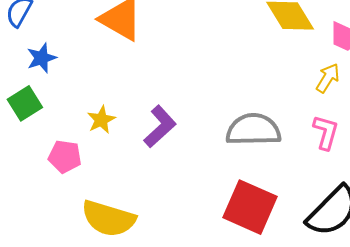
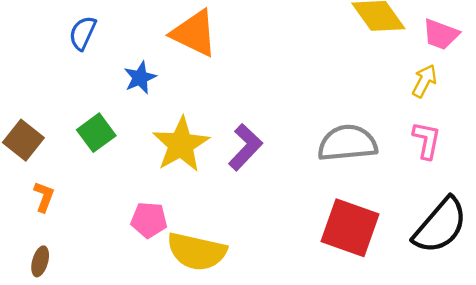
blue star: (42, 58) -> (140, 78), moved
yellow star: (101, 120) -> (181, 145), size x1.8
pink pentagon: (65, 157) -> (149, 220), moved

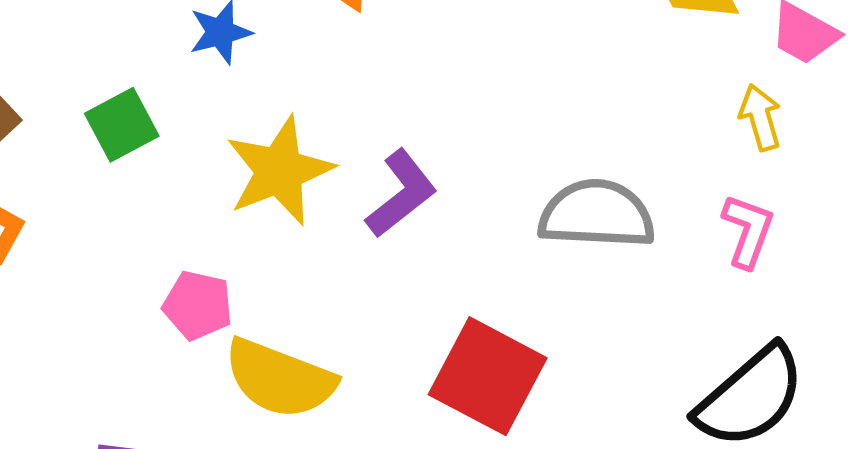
yellow arrow: (424, 81) -> (760, 117), turned -52
red square: (350, 228) -> (488, 376), moved

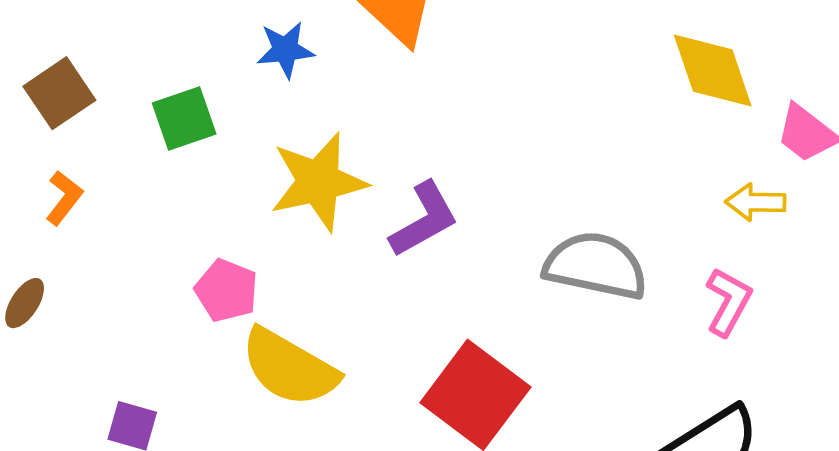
yellow arrow: (760, 117) -> (756, 202), turned -82

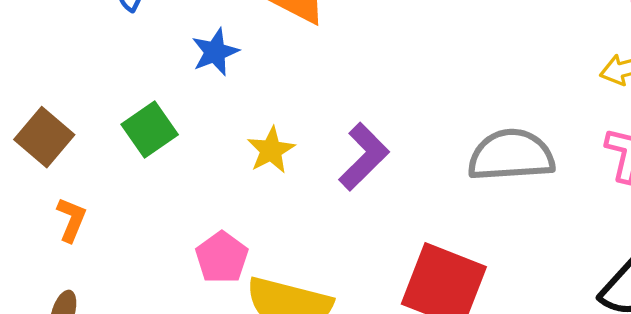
yellow star: (318, 182) -> (271, 150), size x0.6
pink pentagon: (226, 290) -> (222, 257), turned 30

